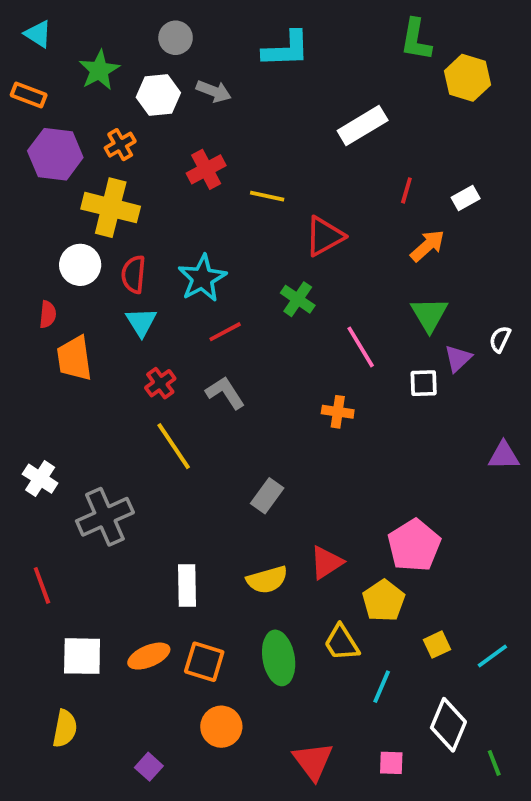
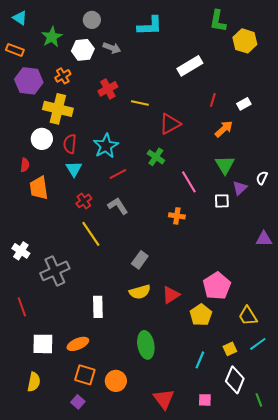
yellow semicircle: (267, 580) -> (140, 292), moved
yellow trapezoid: (342, 643) -> (248, 316), moved
yellow square: (437, 645) -> (230, 349), moved
orange square: (204, 662) -> (85, 375), moved

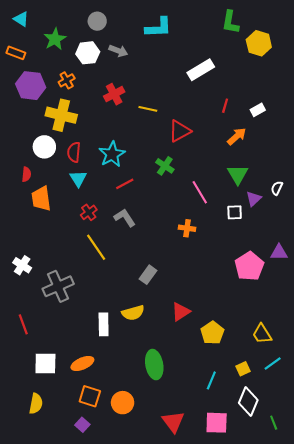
pink pentagon: (217, 286) -> (249, 266), moved
yellow semicircle: (140, 292) -> (133, 313), moved
pink square: (205, 400) -> (217, 423), size x1.6

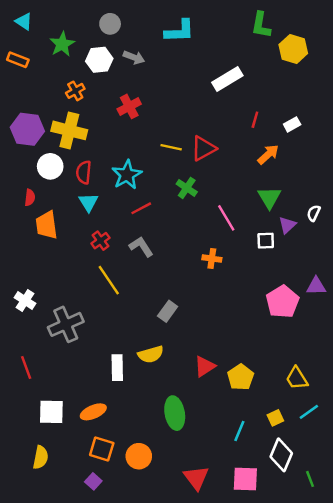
purple hexagon: (31, 86) -> (27, 129), moved
yellow line: (148, 109) -> (171, 147), moved
red triangle: (181, 312) -> (205, 366), moved

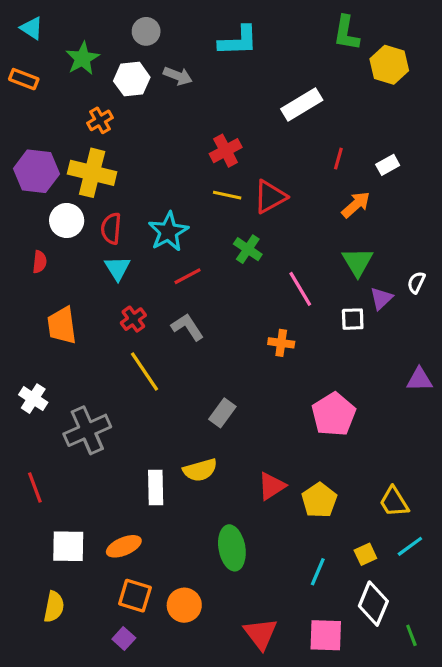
red cross: (129, 106) -> (226, 151), moved
orange trapezoid: (47, 225) -> (62, 325), moved
pink pentagon: (282, 302) -> (334, 414), moved

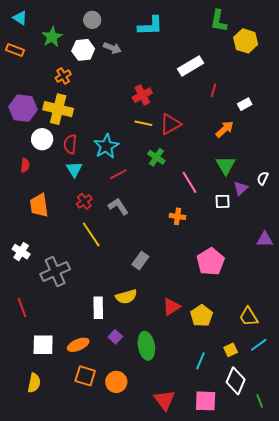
red line: (338, 159) -> (214, 90), moved
purple square: (124, 639) -> (115, 337), moved

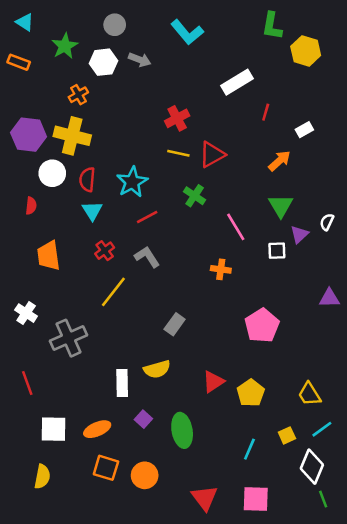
cyan L-shape: (150, 26) -> (187, 32), turned 52
yellow line: (91, 234) -> (113, 292), turned 72
white diamond: (236, 381) -> (312, 467), moved

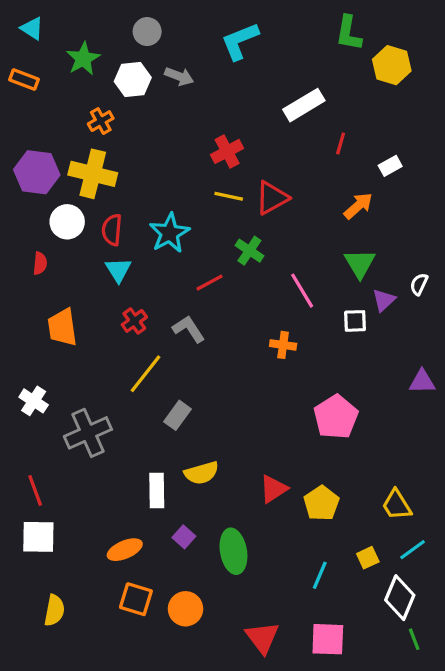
cyan L-shape: (187, 32) -> (240, 41), turned 108
red line: (147, 217) -> (209, 283), moved
gray rectangle: (175, 324) -> (178, 415), moved
white square: (53, 429) -> (38, 537), moved

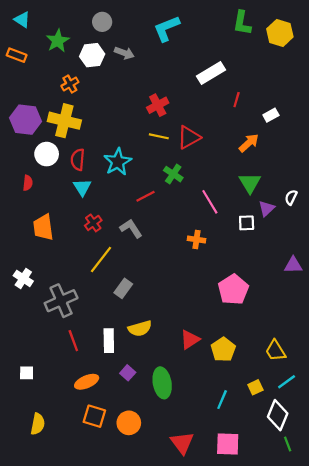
yellow hexagon: (392, 65) -> (280, 33), moved
red line: (35, 490) -> (73, 341), moved
white square: (38, 537) -> (27, 373), size x0.6

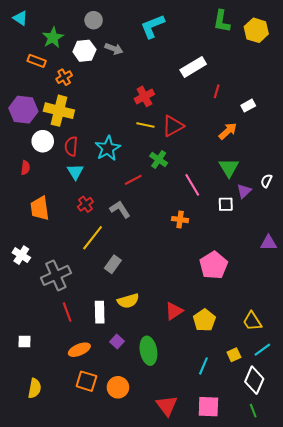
orange rectangle: (17, 55) -> (37, 61), moved
green line: (288, 444) -> (253, 411), moved

